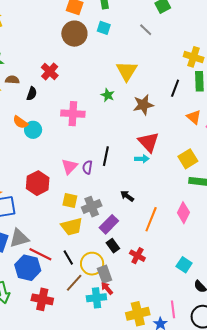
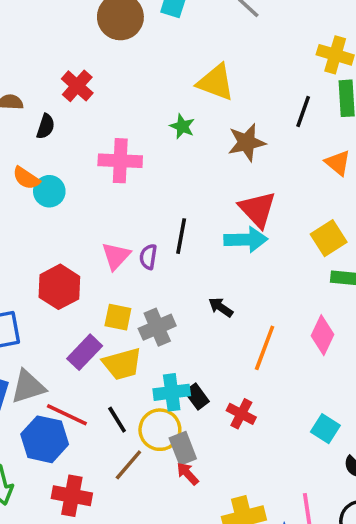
yellow triangle: (127, 71) -> (216, 82), turned -40
cyan arrow: (142, 159) -> (246, 240), size x1.6
purple rectangle: (109, 224) -> (85, 352), moved
cyan cross: (96, 298) -> (172, 392), moved

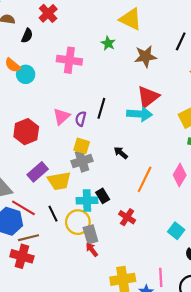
red triangle: (257, 209) -> (148, 97), turned 30
yellow square: (118, 317) -> (82, 146), moved
black rectangle: (197, 397) -> (103, 196), moved
brown line: (128, 465) -> (28, 238), moved, turned 30

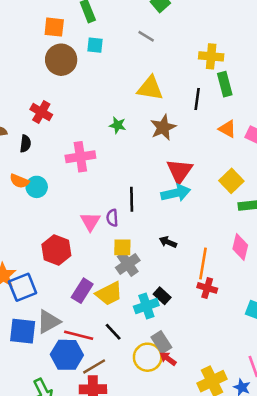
yellow triangle: (131, 19) -> (150, 88), moved
red cross: (127, 217) -> (207, 288), moved
yellow circle: (78, 222) -> (148, 357), moved

